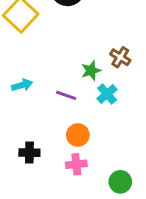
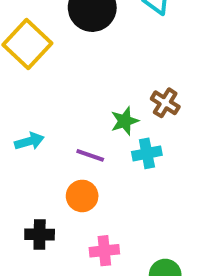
cyan cross: (107, 94) -> (147, 153), turned 30
orange circle: (78, 135) -> (82, 196), moved

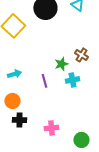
purple line: (90, 155) -> (44, 81), turned 56
orange circle: (82, 196) -> (12, 101), moved

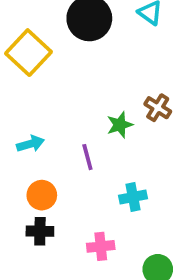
cyan cross: (72, 80) -> (133, 197), moved
orange circle: (12, 101) -> (42, 195), moved

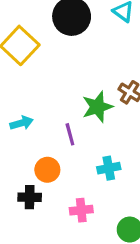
green star: (120, 125) -> (97, 107), size x1.4
orange circle: (42, 195) -> (47, 170), moved

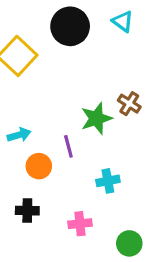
orange circle: (47, 170) -> (39, 166), moved

